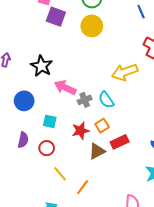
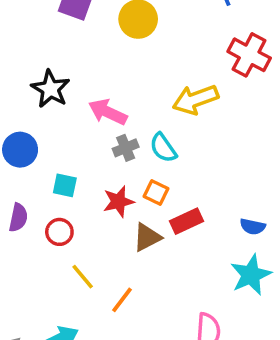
pink arrow: (65, 88) -> (108, 112), moved
orange square: (102, 126) -> (156, 193), turned -32

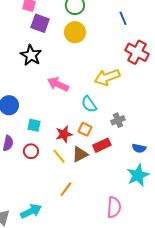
black star: (50, 89) -> (31, 55), moved
gray cross: (126, 148) -> (118, 120), moved
yellow line: (83, 277) -> (59, 156), moved

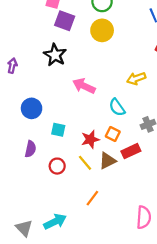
yellow arrow: (107, 77) -> (136, 78), size x0.7
red circle: (31, 151) -> (57, 166), moved

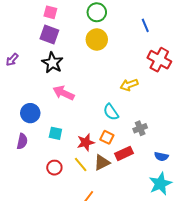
purple square: (65, 21) -> (49, 34), moved
purple arrow: (12, 66) -> (12, 60), moved, turned -152
pink arrow: (84, 86) -> (64, 93), moved
purple semicircle: (30, 149) -> (22, 141), moved

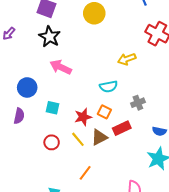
cyan semicircle: (111, 112) -> (108, 86), turned -66

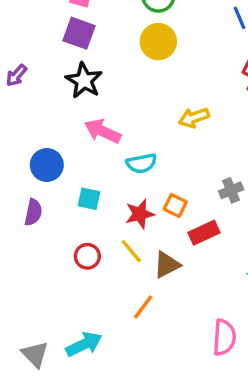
yellow arrow: (127, 59) -> (194, 118), moved
cyan semicircle: (108, 86) -> (141, 163), moved
brown triangle: (99, 137) -> (167, 265), moved

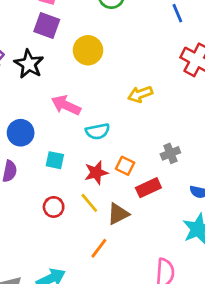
yellow circle: (158, 42) -> (88, 50), moved
black star: (84, 80) -> (29, 64), moved

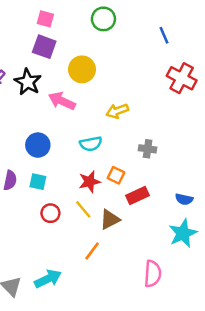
yellow arrow: (140, 94) -> (117, 111), moved
pink arrow: (66, 105) -> (62, 101), moved
blue circle: (21, 133) -> (38, 145), moved
gray cross: (170, 153) -> (148, 149), moved, turned 30
cyan square: (55, 160) -> (38, 182), moved

